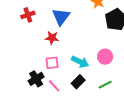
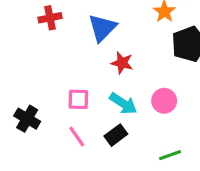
red star: (52, 38) -> (122, 63), moved
black cross: (36, 79) -> (27, 119), moved, turned -35
green line: (105, 85) -> (170, 155), moved

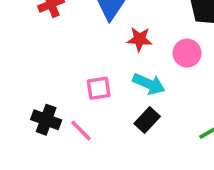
pink circle: (164, 101) -> (187, 53), moved
pink line: (77, 136) -> (81, 131), moved

